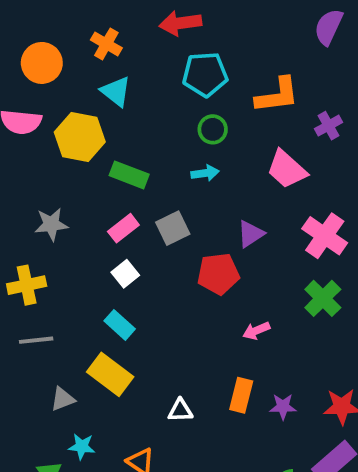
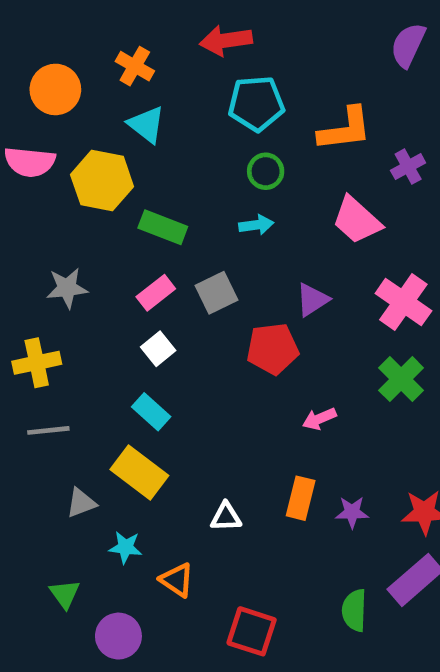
cyan star: (82, 446) -> (125, 547), moved

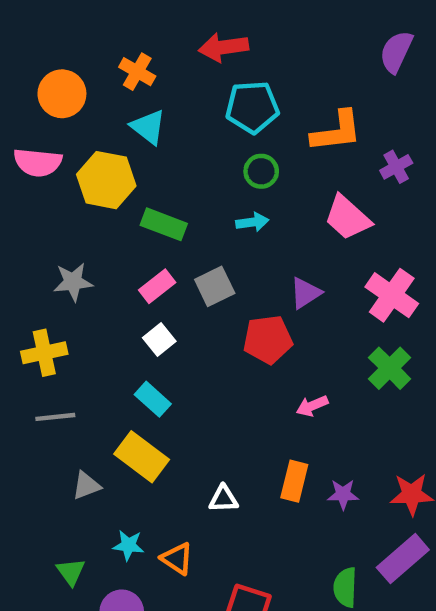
cyan star: (125, 547) -> (128, 545), moved

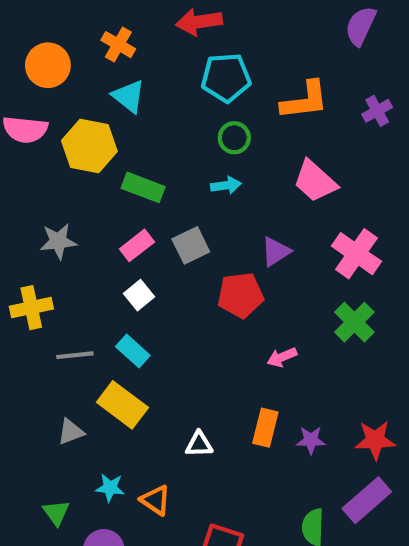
purple cross: (396, 167) -> (377, 111), moved
gray line: (55, 417) -> (75, 355), moved

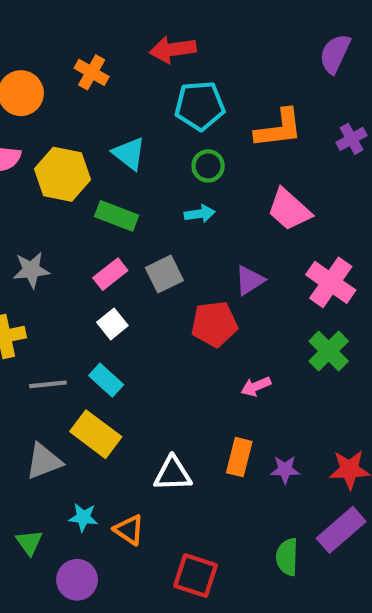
cyan triangle: (129, 96) -> (129, 153), moved
gray triangle: (71, 432) -> (44, 461), size x1.4
white triangle: (199, 444) -> (173, 474), size x1.4

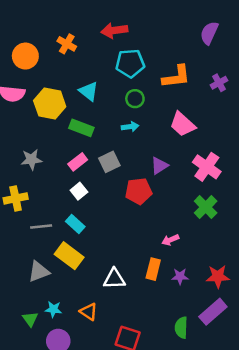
pink arrow: (256, 386) -> (170, 240), moved
cyan star: (83, 517) -> (53, 309), moved

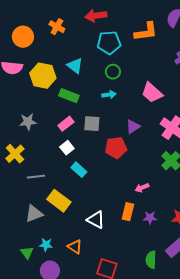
orange L-shape: (176, 77) -> (146, 32), moved
gray square: (109, 162) -> (92, 124), turned 30
yellow cross: (16, 198) -> (15, 154), turned -30
cyan rectangle: (75, 224) -> (79, 170), moved
white triangle: (114, 279) -> (96, 220), turned 30

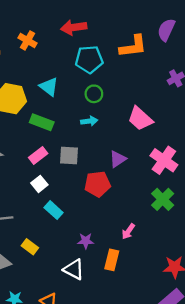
pink arrow: (142, 188) -> (128, 231), turned -32
yellow rectangle: (59, 201) -> (30, 247), size x0.6
purple star: (150, 218) -> (86, 241), moved

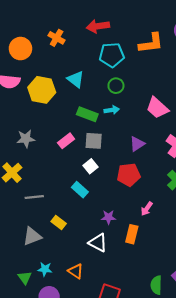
green rectangle: (42, 122) -> (87, 114), moved
white square: (39, 184) -> (90, 166), moved
red pentagon: (97, 184) -> (129, 175), moved

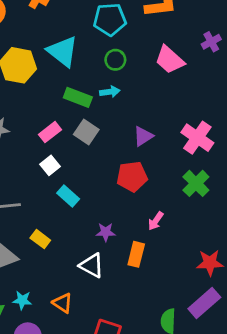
cyan triangle: (76, 79) -> (63, 51), size x1.4
pink trapezoid: (157, 108) -> (170, 60), moved
gray square: (94, 141) -> (86, 132), turned 30
white square: (90, 166) -> (50, 165), moved

